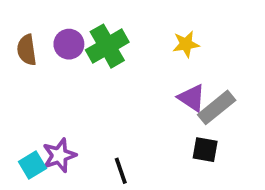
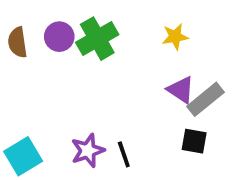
purple star: (59, 155) -> (88, 151), moved
cyan square: (32, 165) -> (23, 156), size x1.4
black line: (121, 171) -> (124, 154), moved

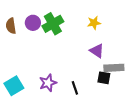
gray rectangle: (205, 99) -> (114, 68), moved, turned 36
black line: (124, 154) -> (75, 88), moved

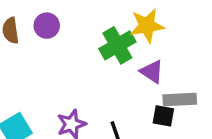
yellow star: (94, 23) -> (147, 26), size x1.5
green cross: (53, 24) -> (117, 45), moved

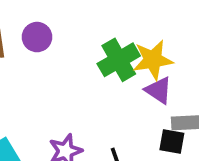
yellow star: (147, 26) -> (153, 60), moved

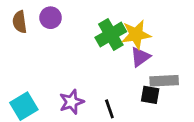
purple triangle: (159, 90) -> (140, 57), turned 50

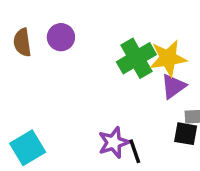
purple star: (72, 102) -> (114, 142), moved

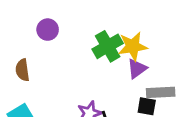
brown semicircle: (22, 42) -> (22, 70), moved

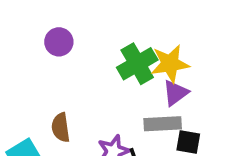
brown semicircle: (22, 70) -> (61, 127), moved
gray rectangle: (161, 92) -> (163, 124), moved

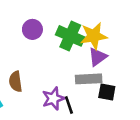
purple circle: (59, 42) -> (32, 29), moved
green cross: (137, 64) -> (70, 36), turned -36

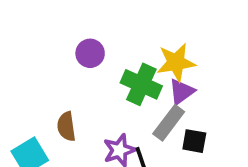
green cross: (70, 36) -> (141, 84), moved
gray rectangle: (89, 79) -> (169, 123), turned -50

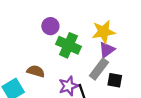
green cross: (141, 84) -> (68, 45), moved
brown semicircle: (66, 126) -> (36, 71), turned 114

